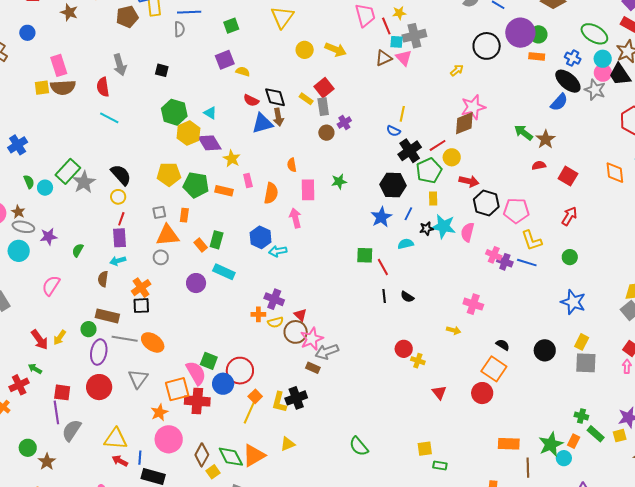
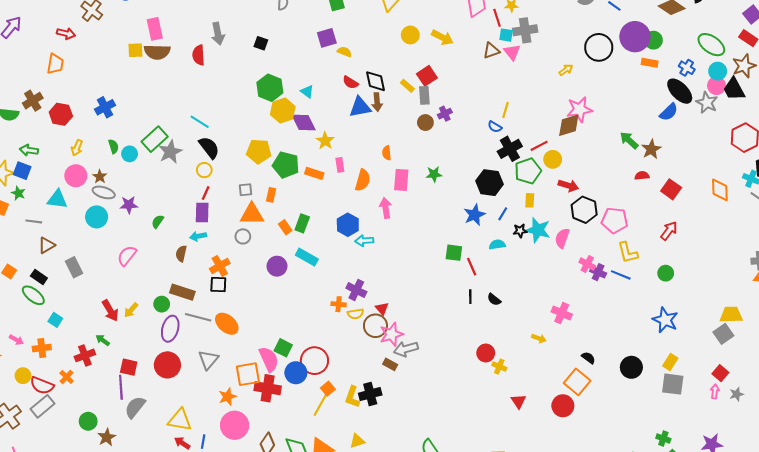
cyan line: (109, 118) -> (200, 122), moved

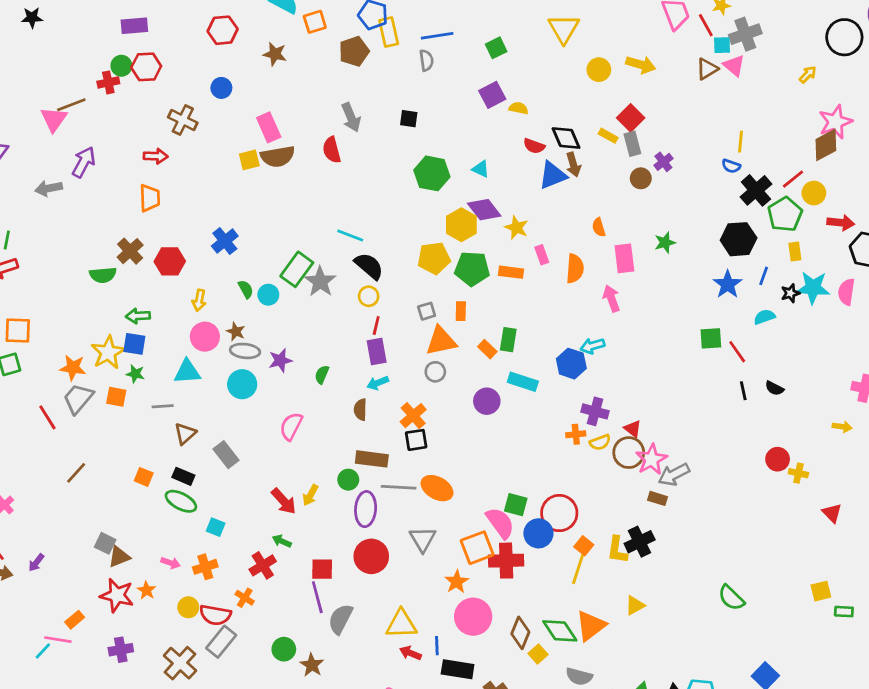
yellow hexagon: (283, 111) -> (461, 225), moved
blue hexagon: (348, 225) -> (571, 364), moved

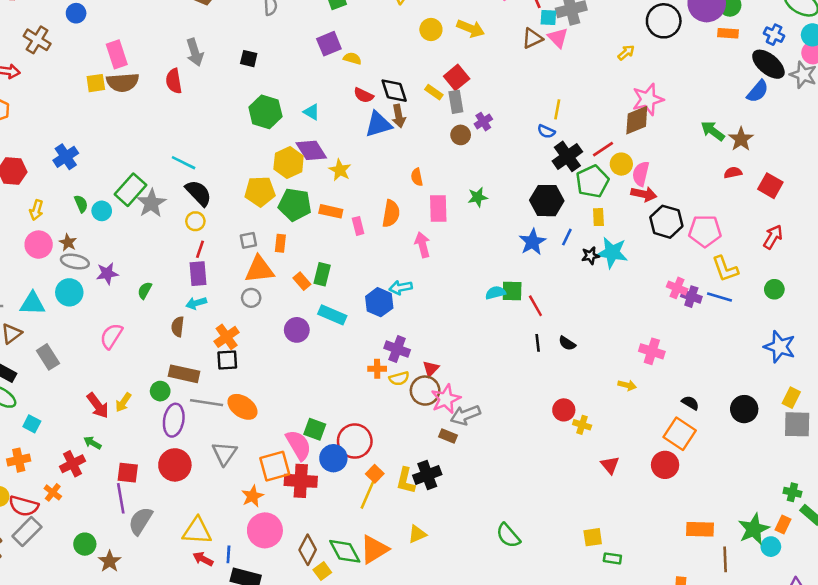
pink rectangle: (542, 255) -> (358, 226), moved
pink semicircle: (846, 292) -> (641, 174), moved
cyan semicircle: (764, 317) -> (495, 293), moved
cyan triangle: (187, 372) -> (32, 304), moved
red triangle: (633, 429) -> (431, 369), turned 30

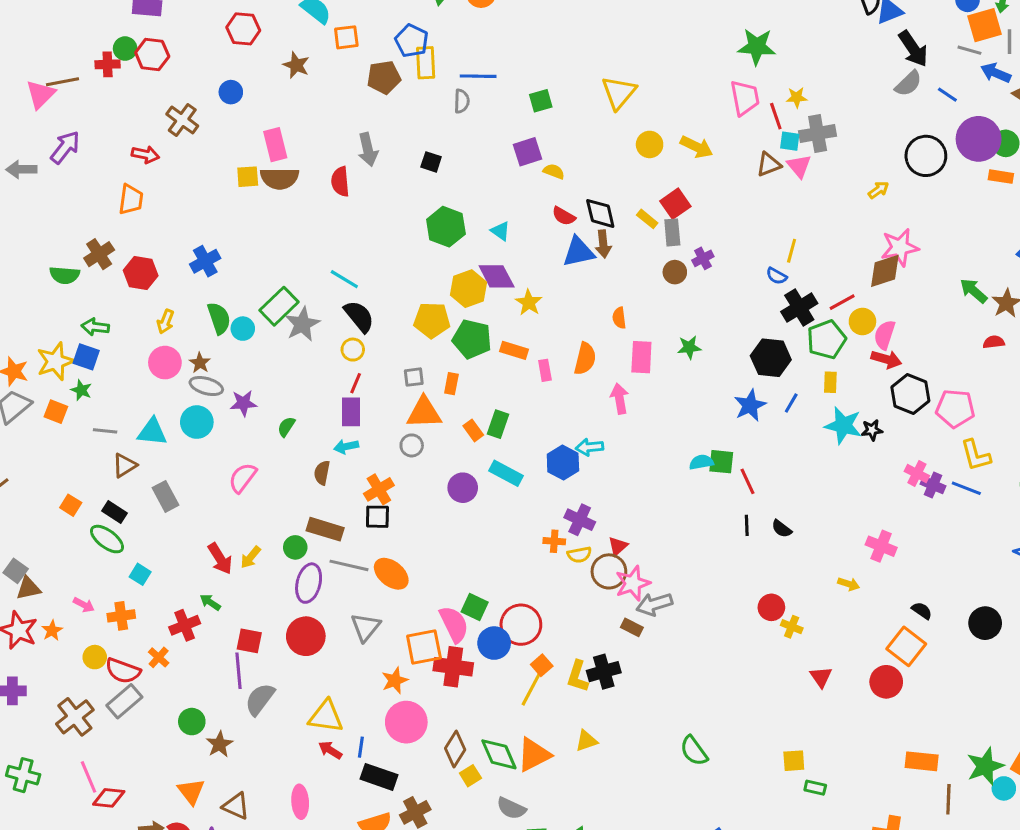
green semicircle: (81, 204) -> (219, 318), size x1.5
black star: (590, 256) -> (872, 430), moved

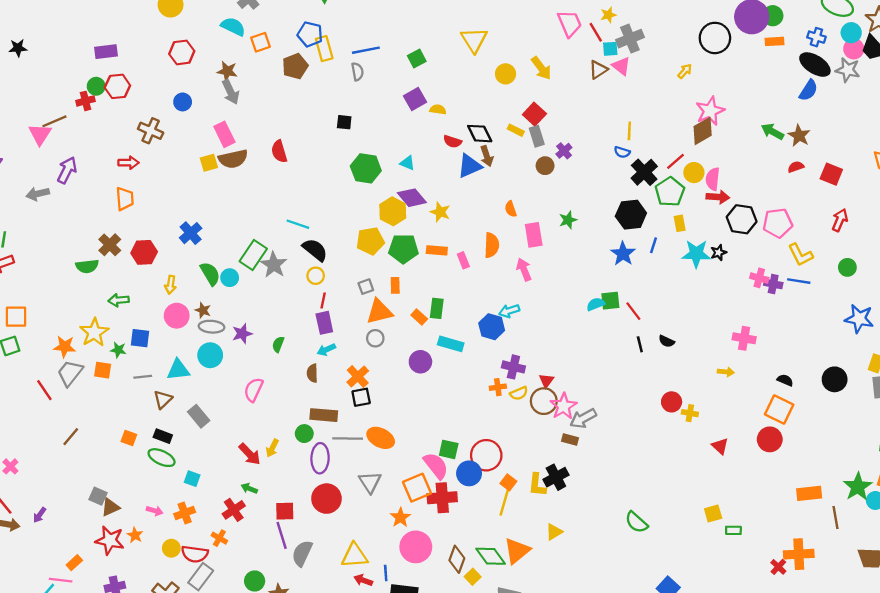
yellow arrow: (697, 147) -> (541, 68), turned 40
gray arrow: (368, 150) -> (231, 92), moved
blue square: (86, 357) -> (140, 338), moved

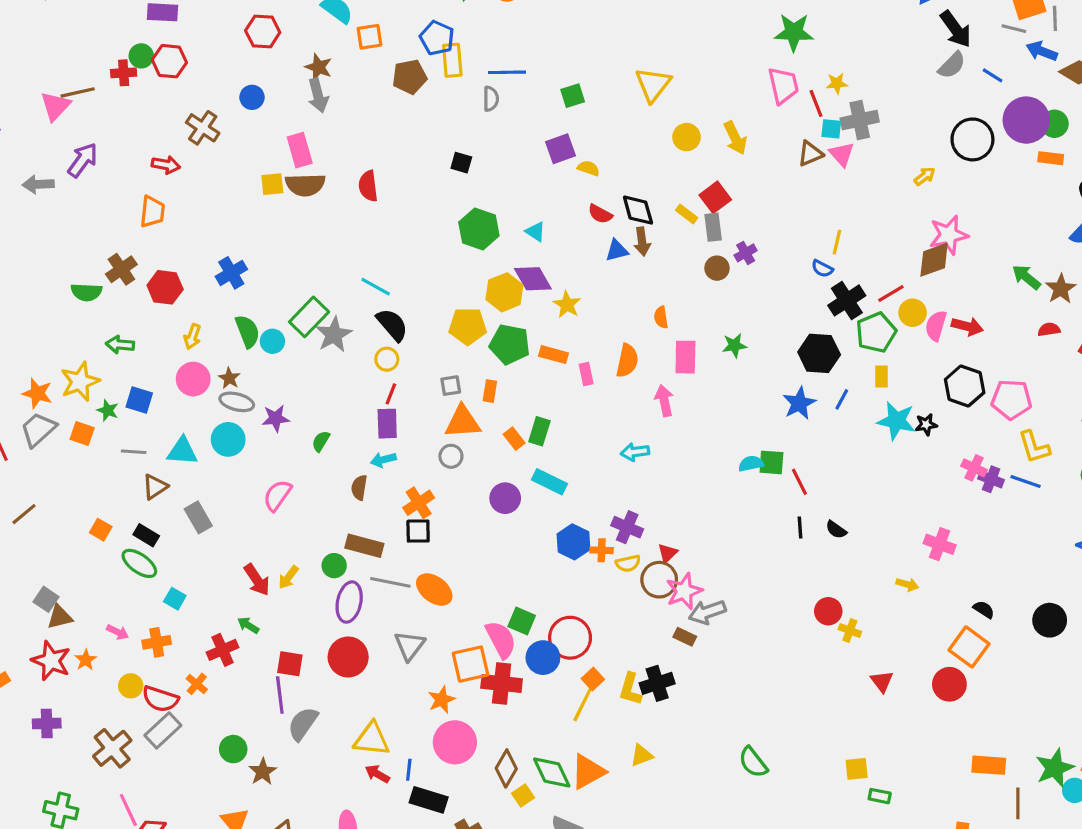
blue triangle: (469, 166) -> (617, 250), size x0.7
red arrow: (718, 197) -> (967, 326), moved
blue hexagon: (492, 327) -> (573, 542), moved

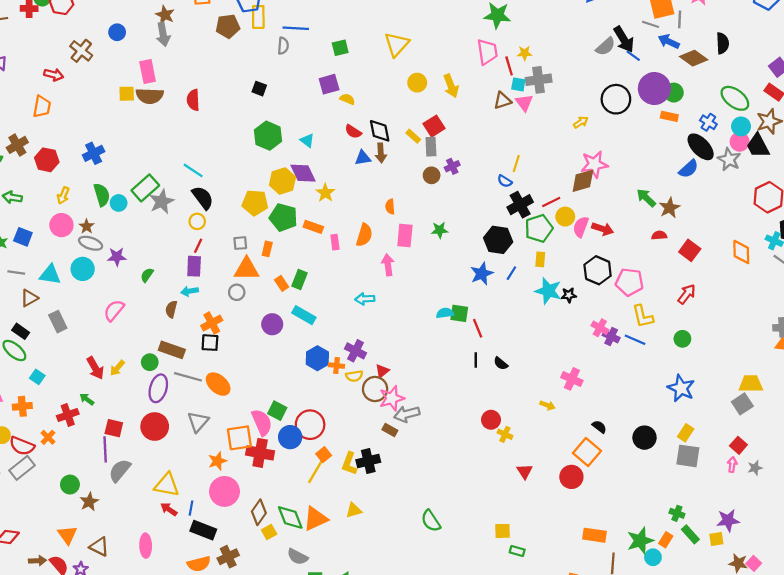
black arrow: (956, 29) -> (624, 39), moved

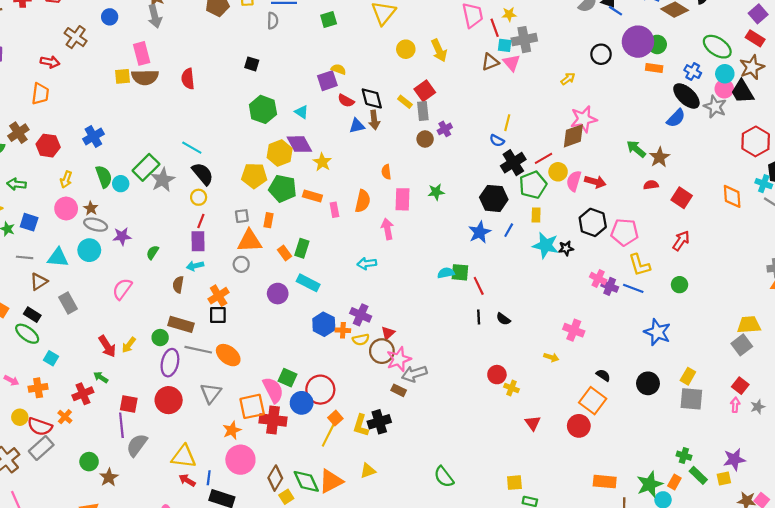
purple square: (329, 84) -> (327, 81), moved
black circle: (616, 99) -> (601, 54), size x0.7
blue star: (681, 388) -> (657, 332), moved

